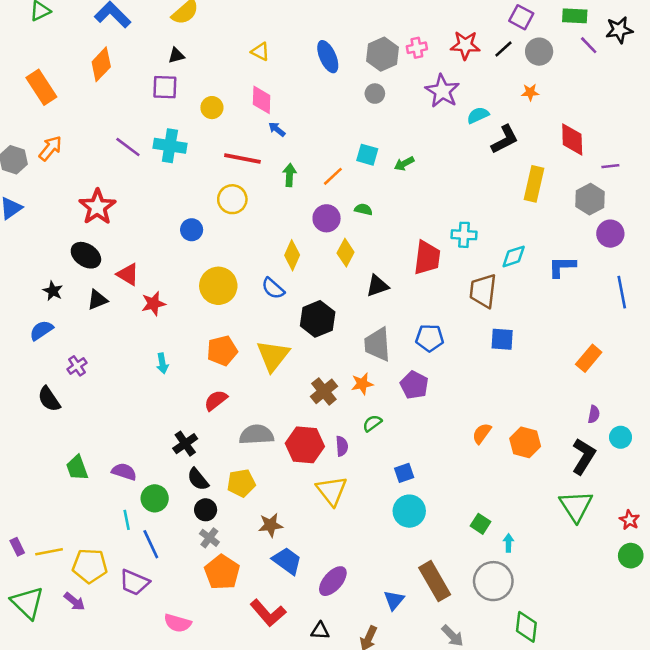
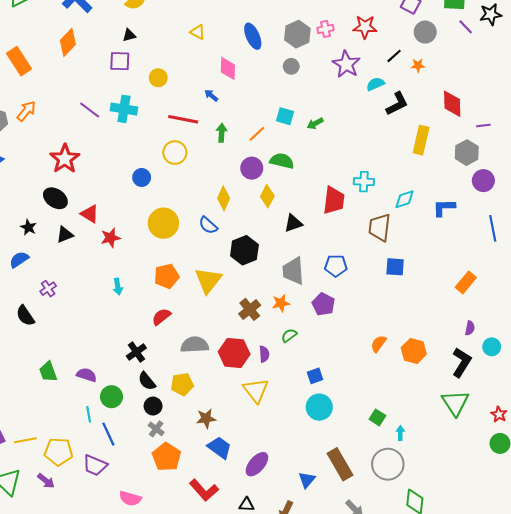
black line: (503, 49) -> (394, 56), moved
pink diamond: (262, 100) -> (228, 68), moved
green semicircle: (363, 209) -> (282, 161), size x1.6

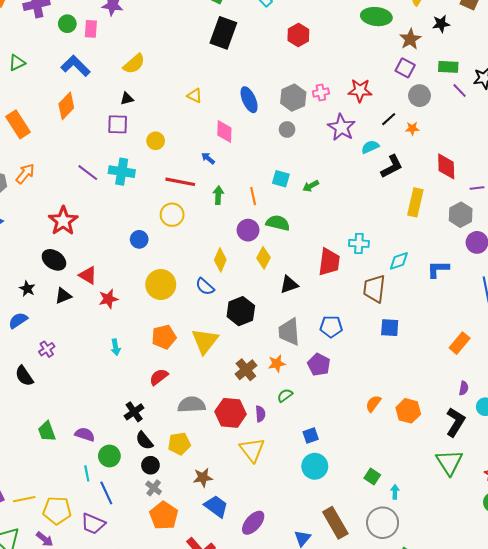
orange line: (257, 134) -> (253, 196), turned -60

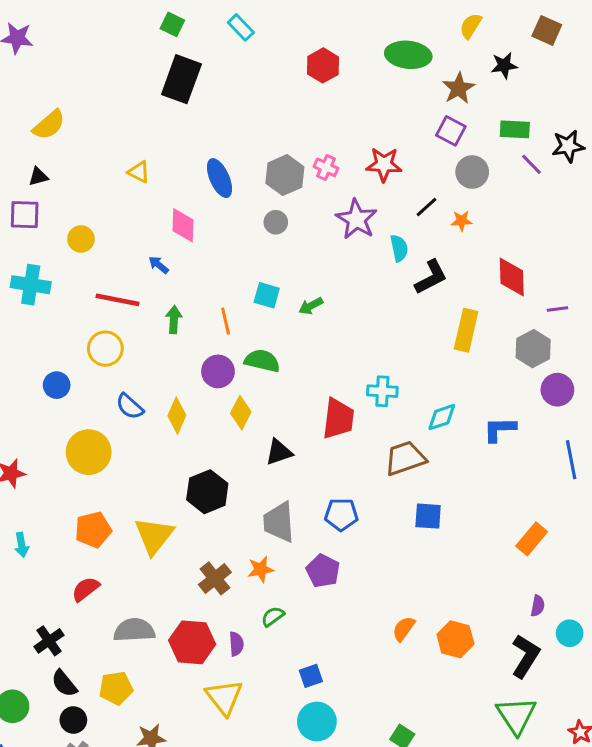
red hexagon: (298, 35) -> (323, 65), moved
pink cross: (321, 93) -> (326, 167), turned 35
cyan semicircle: (370, 147) -> (399, 248), turned 102
blue semicircle: (205, 287) -> (130, 406), moved
brown trapezoid: (374, 289) -> (405, 458), turned 64

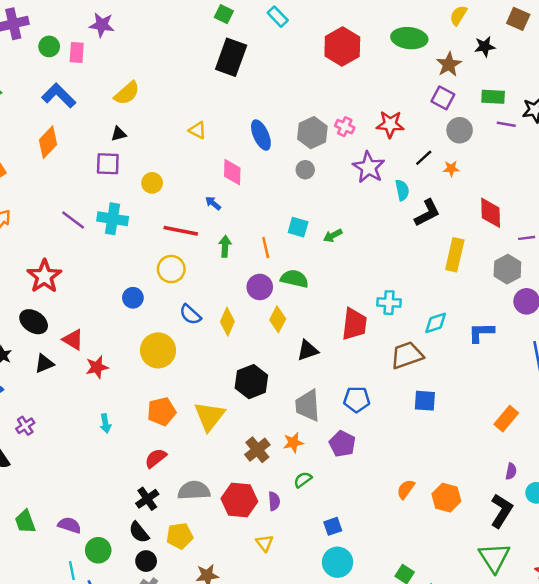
red hexagon: (323, 65) -> (342, 46), size x1.4
purple line: (532, 164) -> (506, 124), turned -36
black cross: (49, 641) -> (147, 499), moved
yellow triangle: (224, 697) -> (265, 543), size x0.6

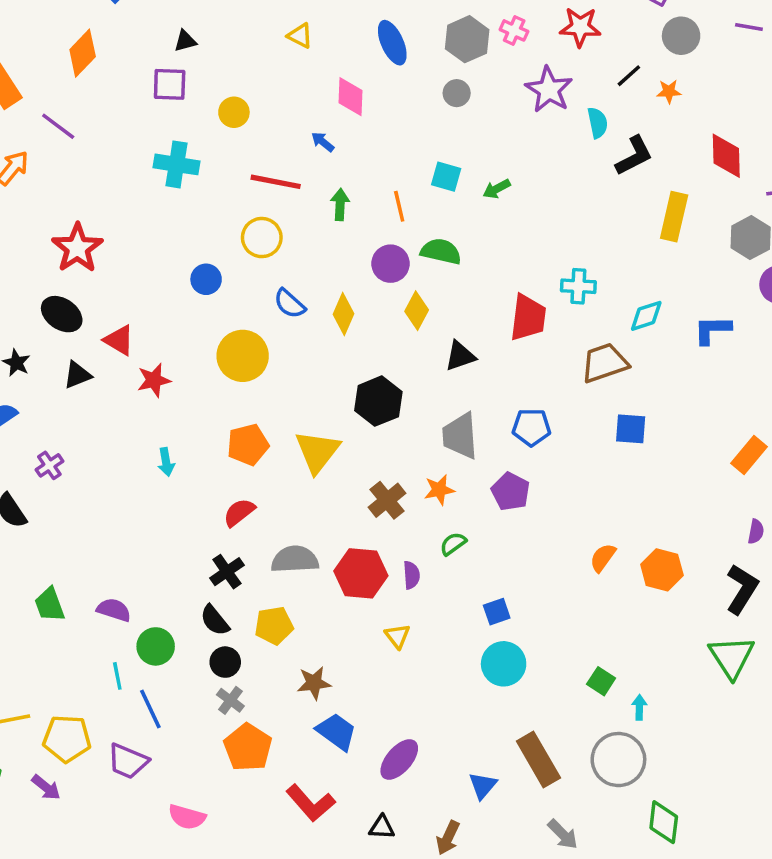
purple line: (73, 220) -> (58, 126), moved

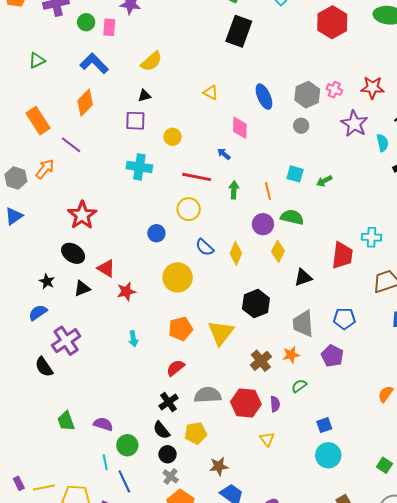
purple cross: (49, 465) -> (66, 341), size x1.8

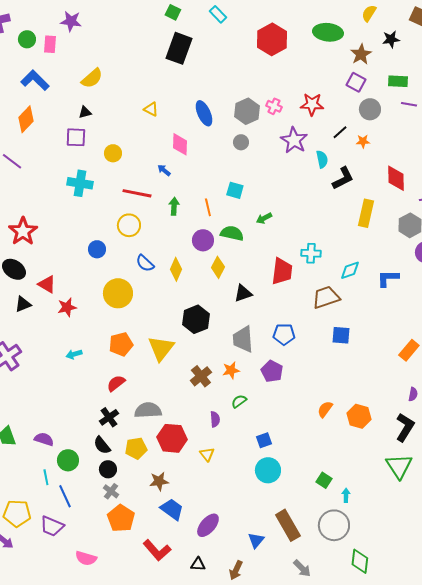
green arrow: (324, 181) -> (264, 218), moved
cyan arrow: (133, 339) -> (74, 354), turned 84
red hexagon: (246, 403) -> (172, 438), moved

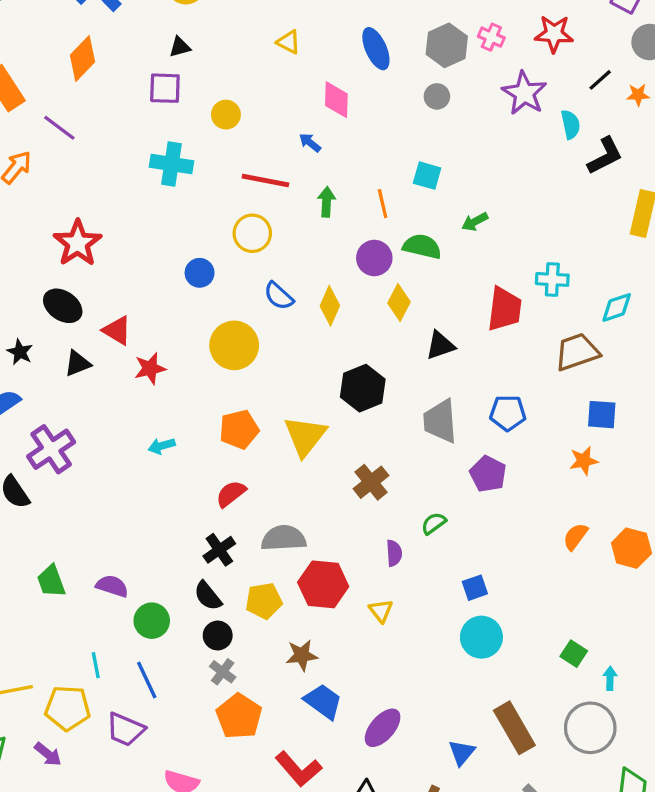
orange star: (231, 370) -> (584, 461), moved
cyan line: (46, 477) -> (96, 665), moved

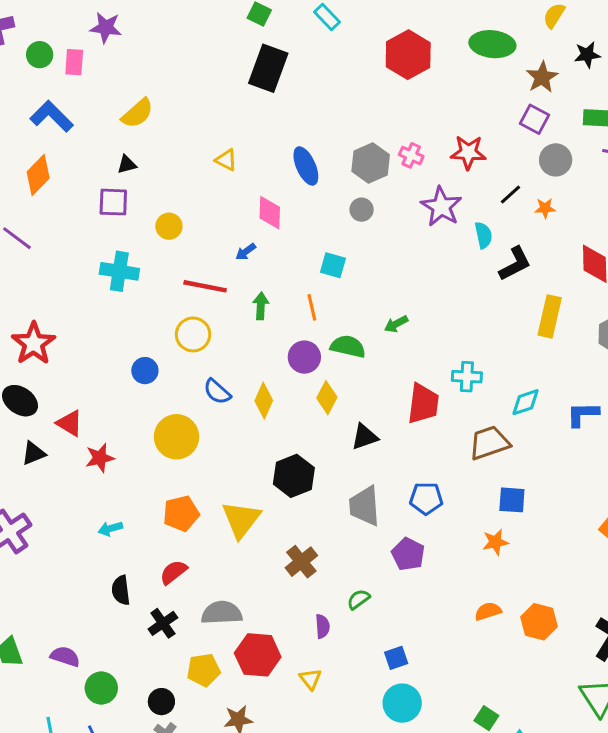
blue arrow: (310, 143) -> (246, 252), turned -75
cyan square: (427, 176) -> (333, 265), moved
orange semicircle: (575, 537) -> (488, 611), turned 36
black semicircle: (208, 596) -> (121, 590), moved, turned 32

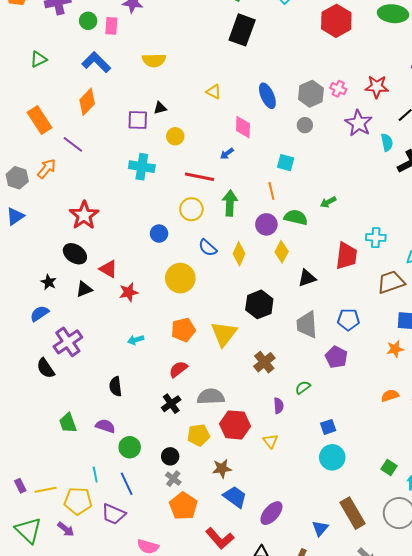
yellow semicircle: (137, 113) -> (154, 60), turned 40
black triangle: (127, 164) -> (160, 108), moved
green arrow: (261, 306) -> (230, 203), moved, size x1.4
black semicircle: (121, 590) -> (115, 386), moved

